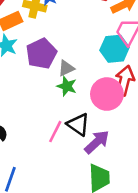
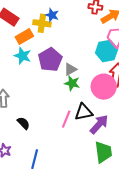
black triangle: (78, 124) -> (84, 112), turned -42

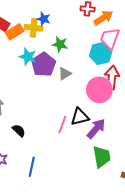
orange rectangle: (24, 36) -> (15, 32), moved
cyan star: (23, 56) -> (28, 57), moved
green star: (72, 83) -> (60, 44), moved

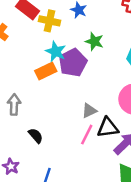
yellow cross: (34, 28) -> (49, 21), moved
orange rectangle: (15, 32) -> (46, 71), moved
gray triangle: (65, 74) -> (89, 111), moved

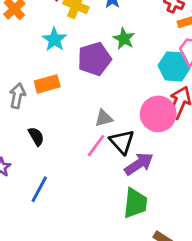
cyan star: (56, 52) -> (54, 40), moved
orange rectangle: (46, 71) -> (47, 84), moved
black triangle: (108, 128) -> (122, 142), turned 45

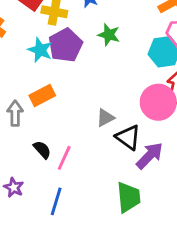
purple pentagon: (94, 59) -> (65, 45), moved
pink line: (96, 146) -> (64, 158), moved
green trapezoid: (135, 203) -> (128, 197), moved

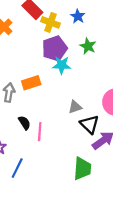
cyan star: (40, 50) -> (62, 65), moved, turned -30
pink line: (64, 158) -> (40, 132), turned -30
blue line: (56, 201) -> (17, 168), moved

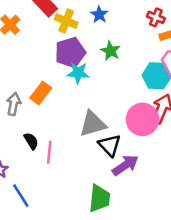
orange rectangle: (31, 83) -> (41, 93), turned -36
gray triangle: (75, 107) -> (93, 124), size x1.6
blue line: (17, 168) -> (21, 195), turned -60

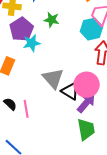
pink circle: (142, 119) -> (87, 85), moved
gray triangle: (93, 124) -> (53, 78), turned -40
green trapezoid: (99, 198) -> (86, 129), moved

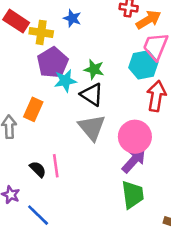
green star: (52, 20) -> (94, 69), moved
black triangle: (70, 91) -> (92, 95), moved
black semicircle: (10, 104) -> (38, 169), moved

